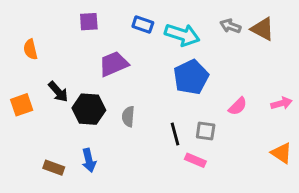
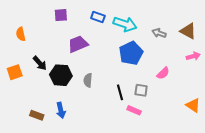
gray arrow: (230, 26) -> (159, 33), moved
brown triangle: (263, 29) -> (188, 31), moved
pink arrow: (282, 103) -> (193, 56), moved

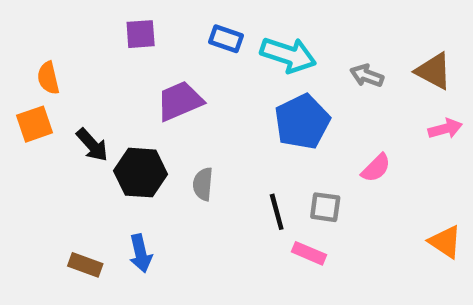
orange square: (15, 72) -> (34, 124), moved

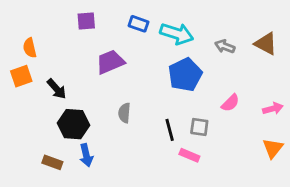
pink arrow: (445, 129) -> (273, 109), moved
black hexagon: (141, 173) -> (74, 124), moved
orange triangle: (445, 242) -> (273, 148), turned 35

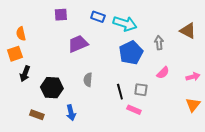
gray arrow: (225, 46) -> (159, 43), moved, turned 64
black arrow: (57, 89) -> (25, 74), moved, turned 63
blue arrow: (86, 155) -> (71, 113), moved

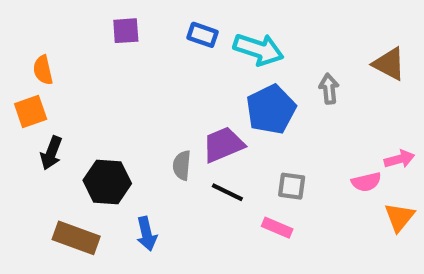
purple trapezoid: (78, 44) -> (223, 145), moved
pink semicircle: (163, 73) -> (366, 182), moved, turned 32
black line: (120, 92) -> (227, 192), moved, turned -49
brown rectangle: (37, 115) -> (76, 238), size x1.5

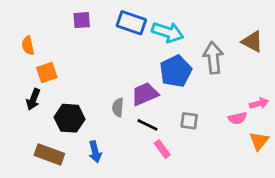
blue rectangle: (203, 35) -> (131, 23), size x1.5
gray arrow: (329, 89) -> (213, 58), size x1.6
orange square: (31, 111) -> (47, 72), moved
pink rectangle: (277, 228) -> (162, 149), moved, turned 30

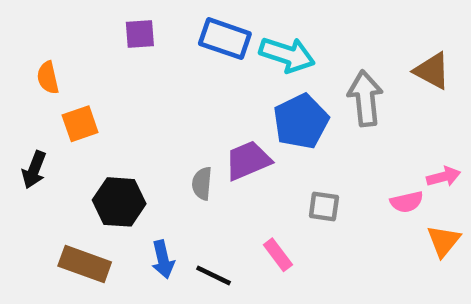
black arrow: (33, 99) -> (34, 170), moved
black line: (147, 125) -> (213, 275), moved

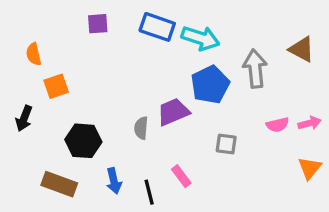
pink semicircle: (407, 202) -> (277, 125), moved
pink rectangle: (278, 255) -> (181, 176), moved
black line: (213, 275) -> (149, 192), turned 50

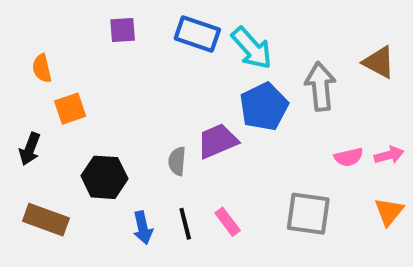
cyan arrow: (200, 38) -> (252, 48), turned 30
gray square: (226, 144) -> (308, 214), moved, size x1.6
brown rectangle: (59, 184) -> (46, 220), moved
black line: (149, 192) -> (185, 224), moved

